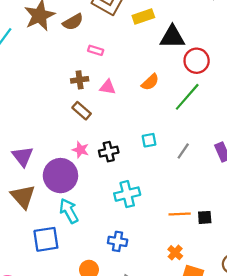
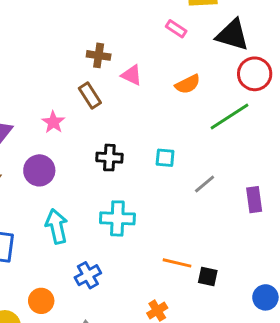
pink rectangle: (96, 50) -> (176, 29), moved
pink star: (81, 150) -> (53, 122), moved
purple circle: (60, 176) -> (39, 170), size x0.7
cyan arrow: (69, 211) -> (57, 226), moved
blue cross: (118, 241) -> (88, 275), turned 36

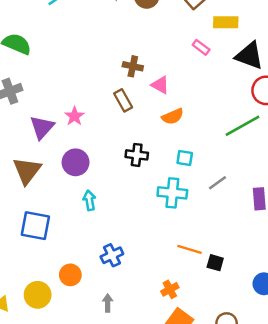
orange semicircle: (188, 84) -> (173, 116), moved
pink star: (53, 122) -> (74, 116), moved
cyan cross: (117, 218) -> (172, 193), moved
cyan arrow: (57, 226) -> (89, 200), moved, size x0.7

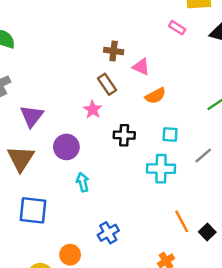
pink star: (74, 116) -> (93, 109), moved
orange line: (189, 249) -> (182, 221), turned 50
black square: (215, 263) -> (207, 232), turned 35

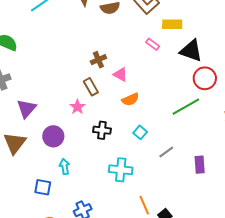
brown cross: (114, 51) -> (98, 60), turned -35
cyan square: (170, 134) -> (140, 132), turned 32
cyan cross: (161, 169) -> (121, 170), moved
blue square: (33, 210) -> (43, 187), moved, size x0.7

